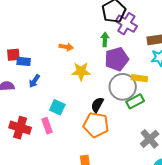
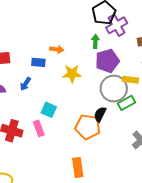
purple cross: (126, 24) -> (117, 25), turned 30
blue rectangle: (24, 61) -> (38, 62), moved
black semicircle: (97, 105) -> (100, 114), moved

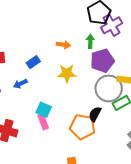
orange arrow: (57, 49) -> (63, 45), moved
blue rectangle: (38, 62) -> (33, 62), turned -40
blue arrow: (25, 84) -> (20, 84), turned 32
pink rectangle: (39, 128) -> (43, 122), moved

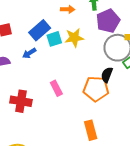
blue rectangle: (33, 62) -> (40, 30), size x1.5
cyan square: (44, 110) -> (54, 39), moved, turned -35

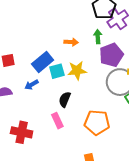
black semicircle: (107, 75) -> (65, 99), moved

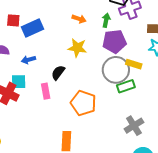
blue rectangle: (43, 62) -> (33, 28), moved
cyan square: (57, 71) -> (19, 82), moved
blue arrow: (31, 85) -> (28, 60), moved

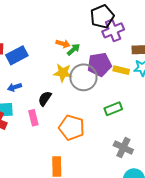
green arrow: (106, 20) -> (74, 50), moved, turned 40
yellow rectangle: (134, 64) -> (121, 70), moved
gray circle: (116, 70) -> (83, 77), moved
gray cross: (134, 126) -> (123, 148), turned -30

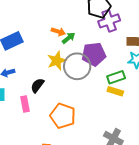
yellow rectangle: (121, 70) -> (115, 91), moved
yellow star: (63, 73) -> (57, 61), turned -30
green rectangle: (113, 109) -> (116, 77), moved

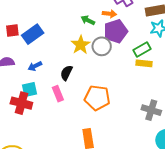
orange arrow: (58, 32) -> (109, 14), moved
green arrow: (69, 38) -> (88, 20), turned -104
gray circle: (77, 66) -> (102, 46), size x0.7

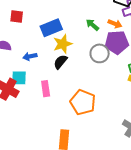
blue rectangle: (33, 34) -> (51, 28), moved
yellow star: (81, 45) -> (63, 44), moved
black semicircle: (66, 73) -> (60, 62), moved

